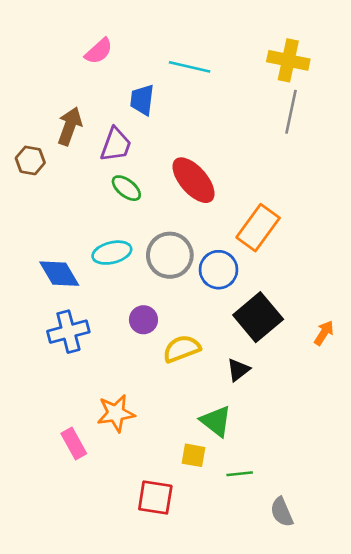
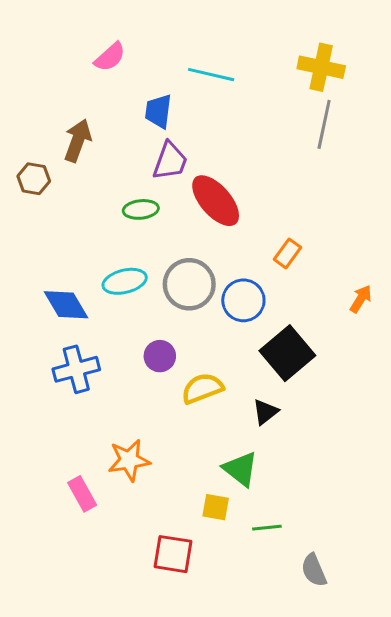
purple trapezoid: (116, 145) -> (170, 161), moved
green ellipse: (126, 188) -> (141, 209), turned -44
orange rectangle: (258, 228) -> (287, 253), size x0.6
orange arrow: (324, 333) -> (361, 299), moved

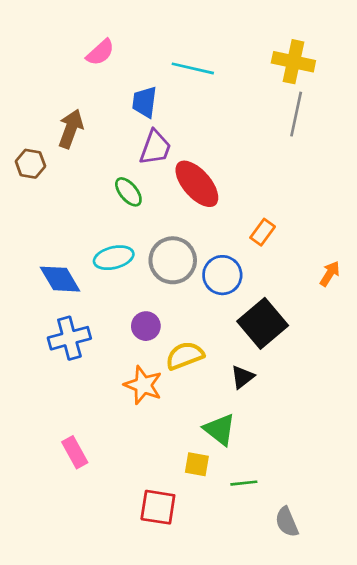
green ellipse: (141, 209) -> (128, 192), turned 56
orange star: (129, 460) -> (143, 385), moved, turned 30

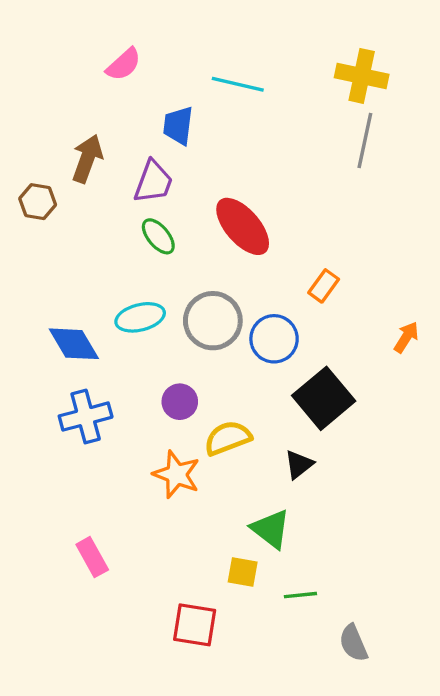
purple trapezoid: (155, 148) -> (153, 182), moved

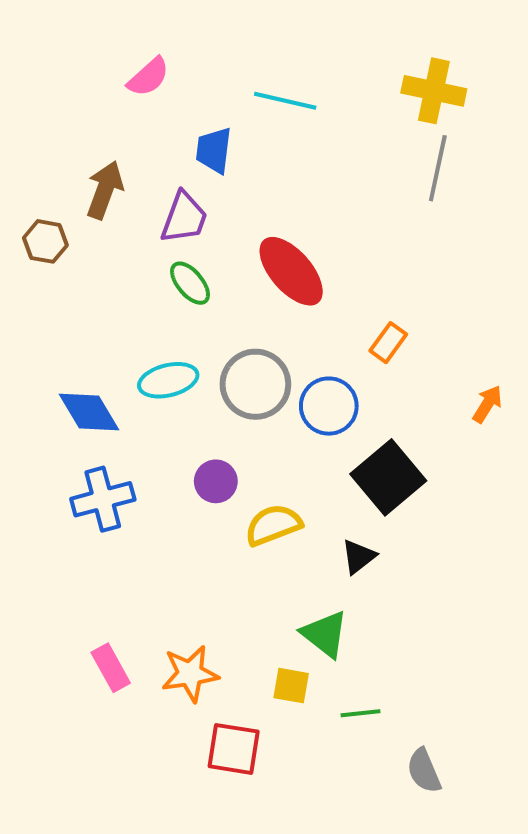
orange star: (176, 474) -> (190, 674), moved, turned -30

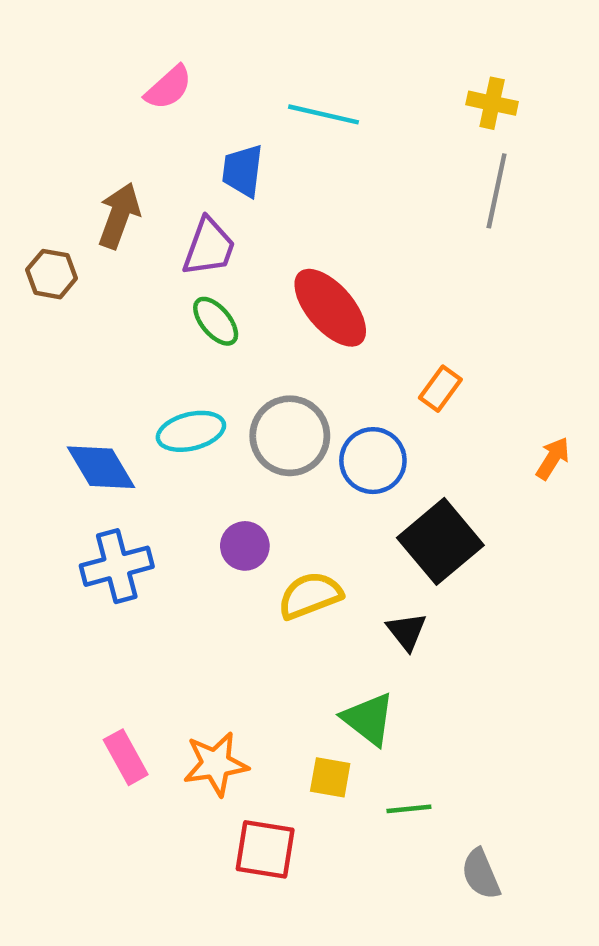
yellow cross: (434, 91) -> (492, 103), size x0.7
black triangle: (359, 557) -> (407, 631), turned -30

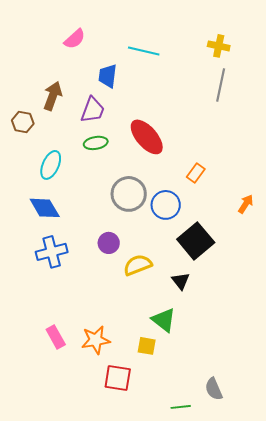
green ellipse: (216, 321) -> (96, 143), turned -60
cyan ellipse: (191, 431) -> (51, 165), moved, turned -52
green line: (409, 809) -> (181, 407), moved

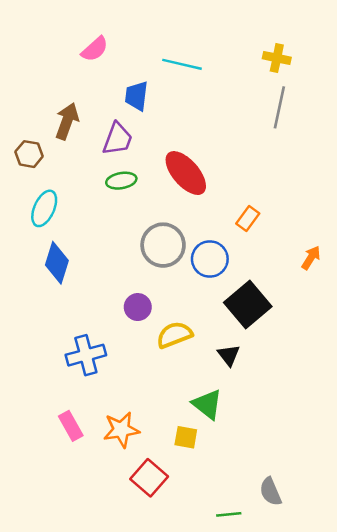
cyan ellipse: (51, 165) -> (44, 208), moved
blue diamond: (45, 208) -> (57, 263), turned 48
blue cross: (52, 252) -> (86, 355), moved
red square: (118, 378) -> (149, 478), turned 32

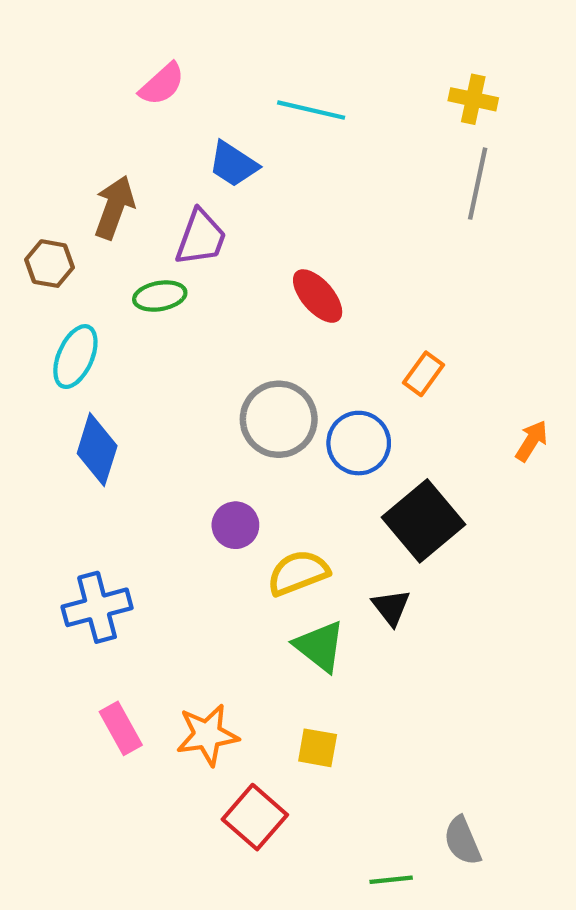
blue trapezoid: (136, 96) -> (233, 164), turned -64
red ellipse: (186, 173) -> (318, 296), size x0.7
green ellipse: (121, 181) -> (160, 296), moved
blue cross: (86, 355) -> (97, 607), moved
green triangle: (207, 404) -> (320, 646), moved

